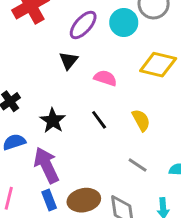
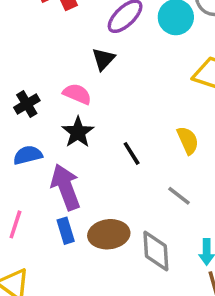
pink semicircle: (105, 78) -> (77, 94), moved
black line: (99, 120) -> (132, 153), moved

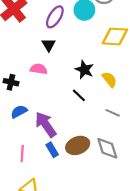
black cross: (27, 104) -> (11, 82), turned -32
black star: (78, 132) -> (84, 70), moved

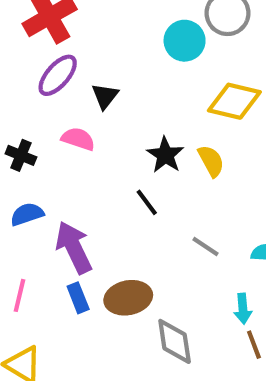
purple ellipse: (55, 17) -> (58, 75), moved
yellow semicircle: (109, 80) -> (211, 161), moved
gray diamond: (107, 148) -> (175, 341), moved

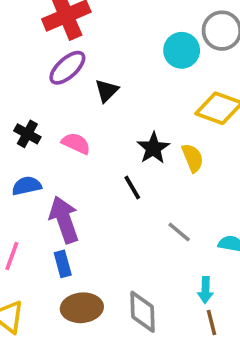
pink semicircle: (78, 139) -> (76, 143), moved
brown ellipse: (128, 298) -> (82, 308), moved

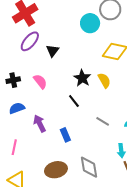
black cross: (27, 134) -> (13, 80), turned -32
pink semicircle: (76, 143) -> (40, 81), turned 35
purple arrow: (64, 220) -> (40, 123), size x0.7
blue rectangle: (63, 264) -> (65, 135), moved

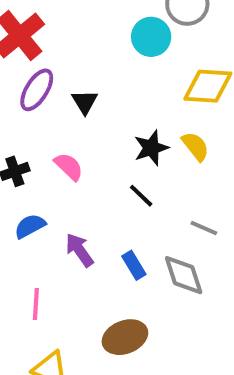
black star: (82, 78) -> (151, 148), turned 30
gray diamond: (89, 167) -> (184, 275), moved

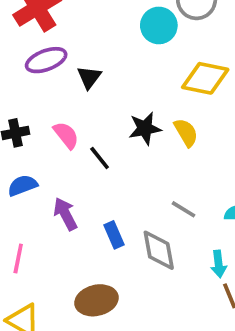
purple ellipse: (37, 90) -> (46, 60), turned 30
black line: (141, 196) -> (100, 158), moved

